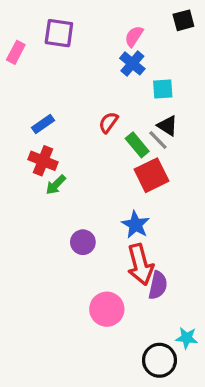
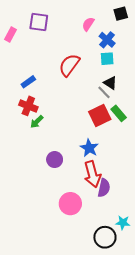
blue cross: (132, 63) -> (107, 40), moved
red semicircle: (108, 122) -> (69, 65), moved, size x1.6
green rectangle: (137, 145) -> (119, 113), moved

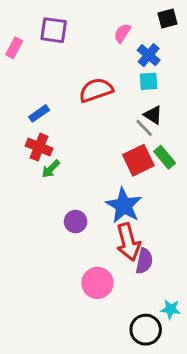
red semicircle: (69, 65) -> (96, 90), turned 35
blue star: (89, 148) -> (124, 205), size x1.4

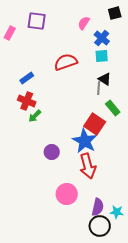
gray line: (144, 128) -> (99, 88), turned 48
red square: (138, 160) -> (95, 124), moved, turned -30
purple semicircle: (144, 261) -> (98, 207), moved

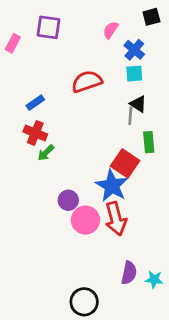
green rectangle: (113, 108) -> (149, 142), turned 35
pink circle: (67, 194) -> (85, 220), moved
black circle: (100, 226) -> (84, 302), moved

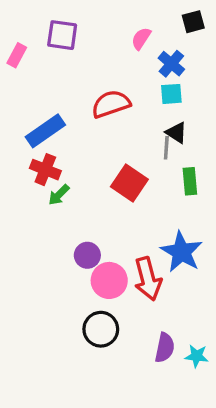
blue rectangle: (35, 103) -> (45, 131), size x1.6
red square: (125, 163) -> (129, 183), moved
blue star: (112, 186) -> (181, 252), moved
black circle: (84, 302) -> (101, 329), moved

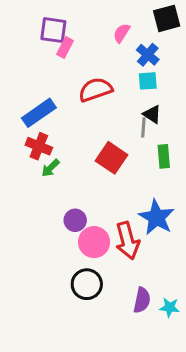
black square: (193, 22) -> (167, 18), size x1.4
pink rectangle: (17, 55) -> (65, 47), moved

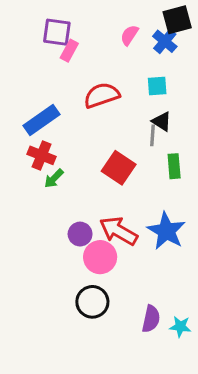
blue cross: (148, 55) -> (165, 41), moved
red arrow: (127, 241) -> (119, 231), moved, turned 135

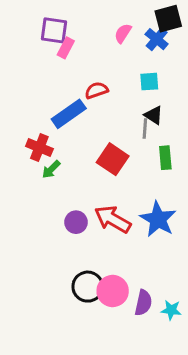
red semicircle: (102, 95) -> (97, 90), size x0.7
blue rectangle: (42, 120) -> (69, 114), moved
pink circle: (100, 257) -> (113, 291), moved

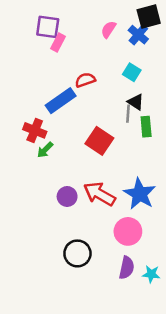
cyan square: (149, 82) -> (132, 72), turned 36
green rectangle: (165, 158) -> (146, 127), moved
pink circle: (113, 291) -> (128, 231), moved

